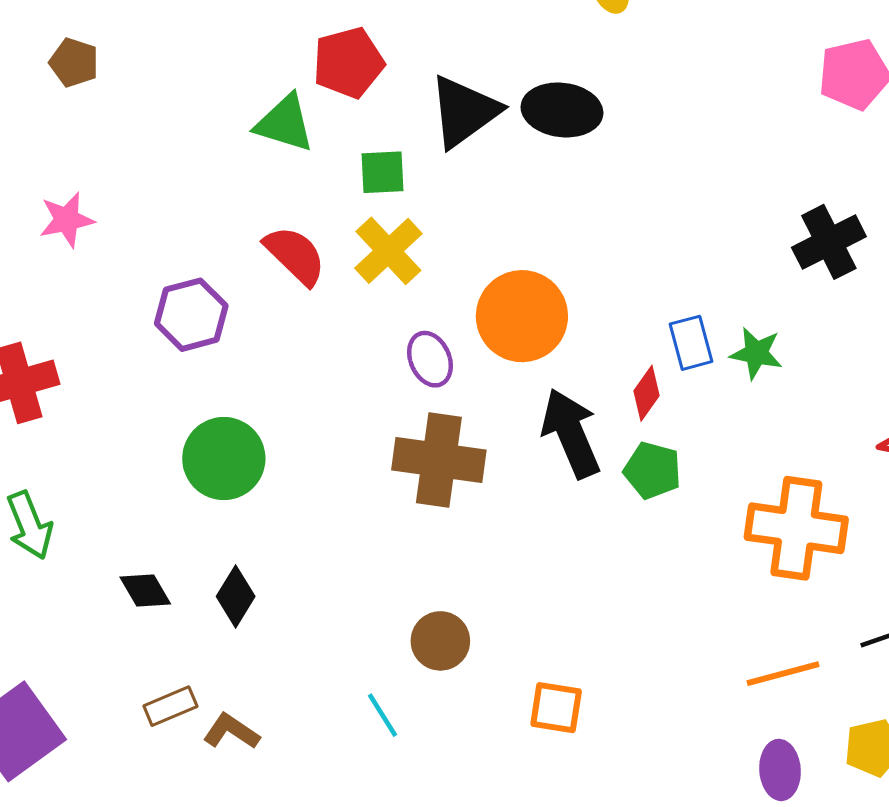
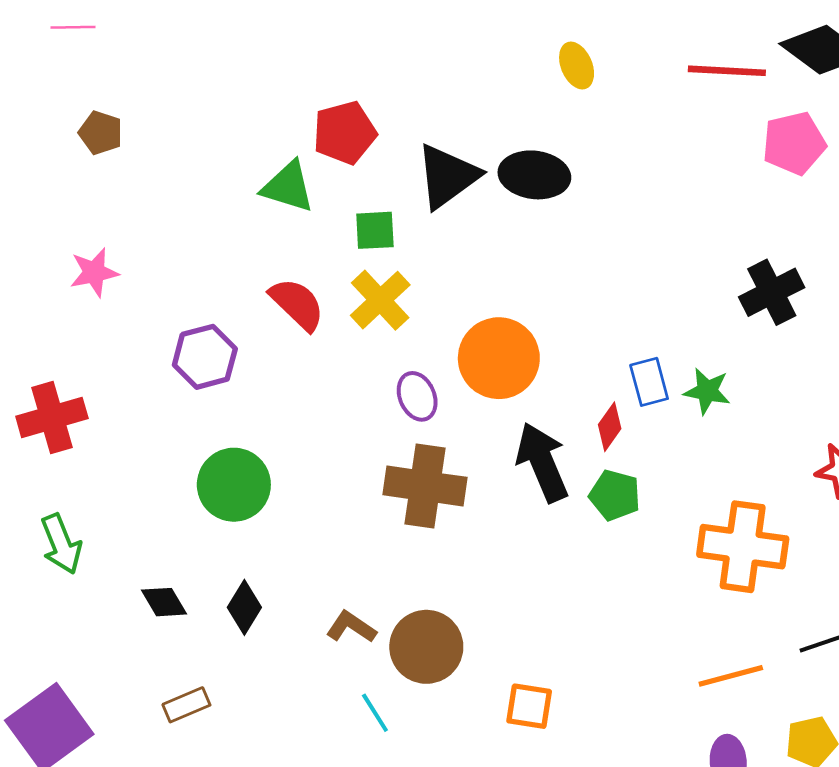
brown circle: (440, 641) -> (426, 647), size x1.4
brown L-shape: (231, 731) -> (351, 627), moved

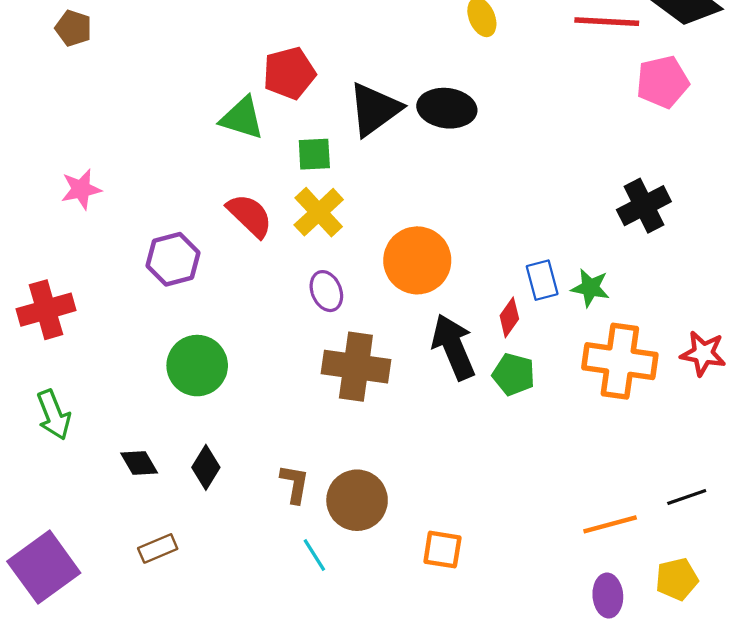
brown pentagon: (101, 133) -> (73, 28), moved
purple ellipse: (417, 396) -> (326, 291), moved
orange cross: (743, 547) -> (620, 361), moved
brown L-shape: (351, 627) -> (295, 484), turned 66

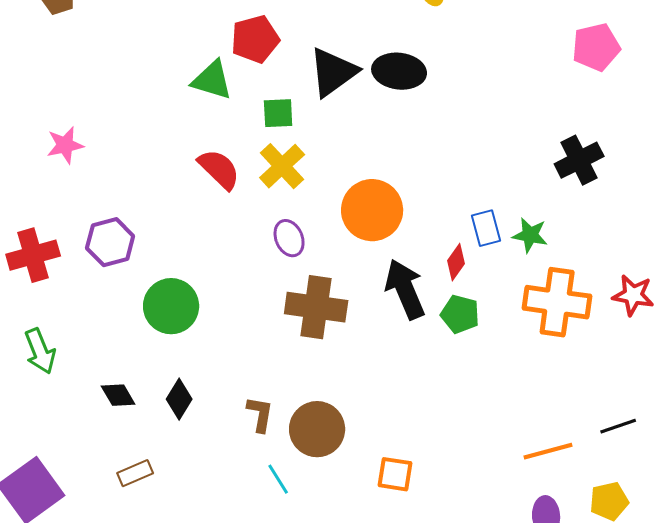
purple hexagon: (173, 259) -> (110, 242), moved

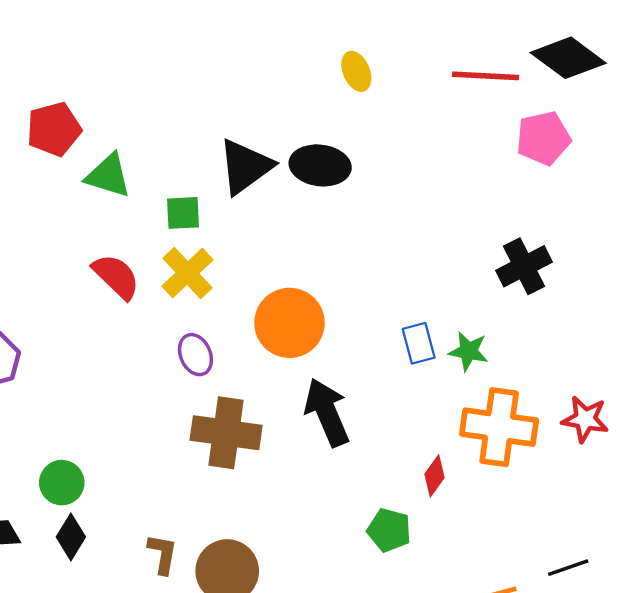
red pentagon: (255, 39) -> (54, 129), moved
red diamond: (456, 262) -> (435, 476), moved
green circle: (171, 306) -> (62, 483), moved, size x0.7
green pentagon: (460, 314) -> (389, 530), moved

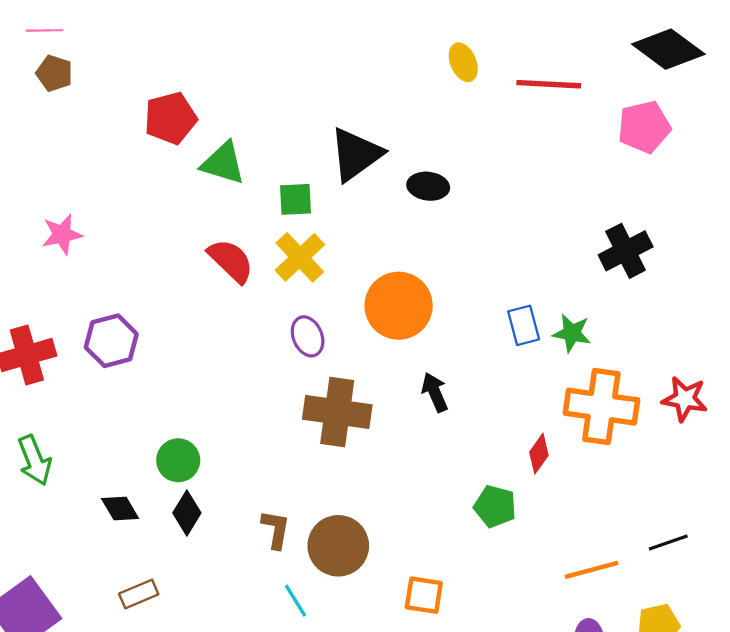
red line: (485, 76) -> (549, 84), moved
black ellipse: (320, 165) -> (428, 186), moved, size x0.7
black arrow: (327, 412) -> (435, 392), size x0.6

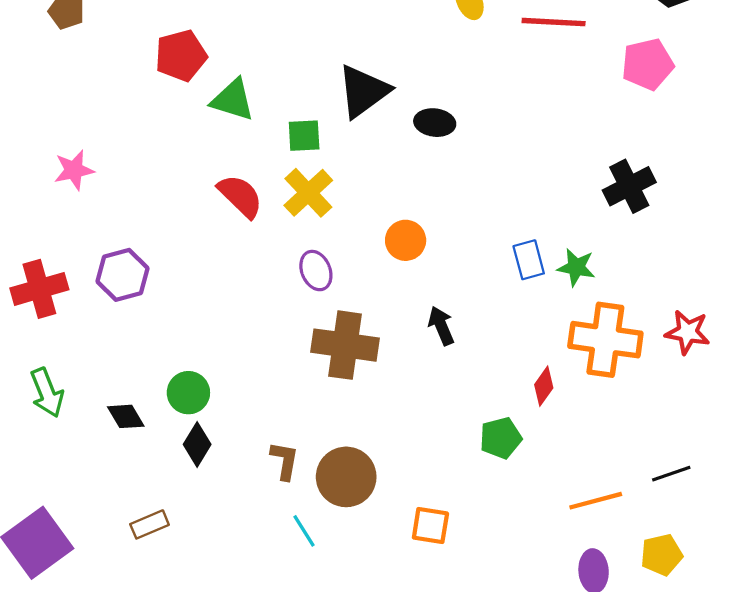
orange circle: (399, 306) -> (406, 240), size x0.6
green pentagon: (495, 506) -> (501, 438), turned -30
black diamond: (120, 509) -> (126, 416), moved

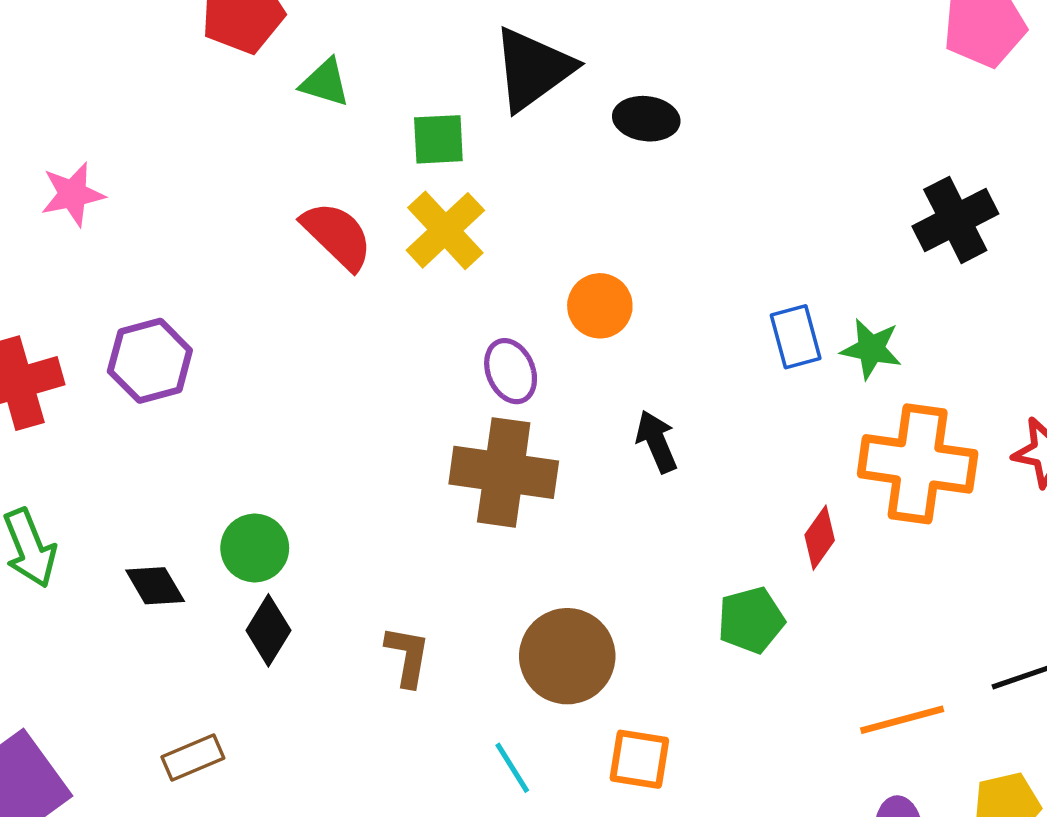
green triangle: (233, 100) -> (325, 83), size x0.7
purple ellipse: (316, 271) -> (511, 371), moved
brown circle: (346, 477) -> (567, 656), moved
cyan line: (304, 531) -> (512, 768), moved

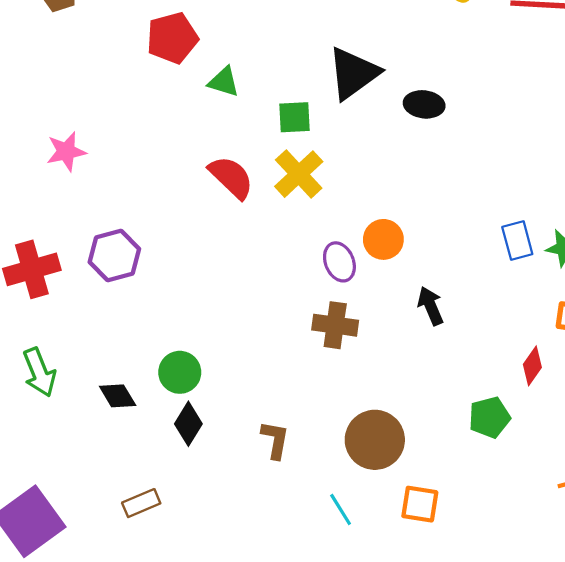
orange circle: (600, 306) -> (383, 239), moved
brown cross: (504, 472) -> (335, 325), size x0.7

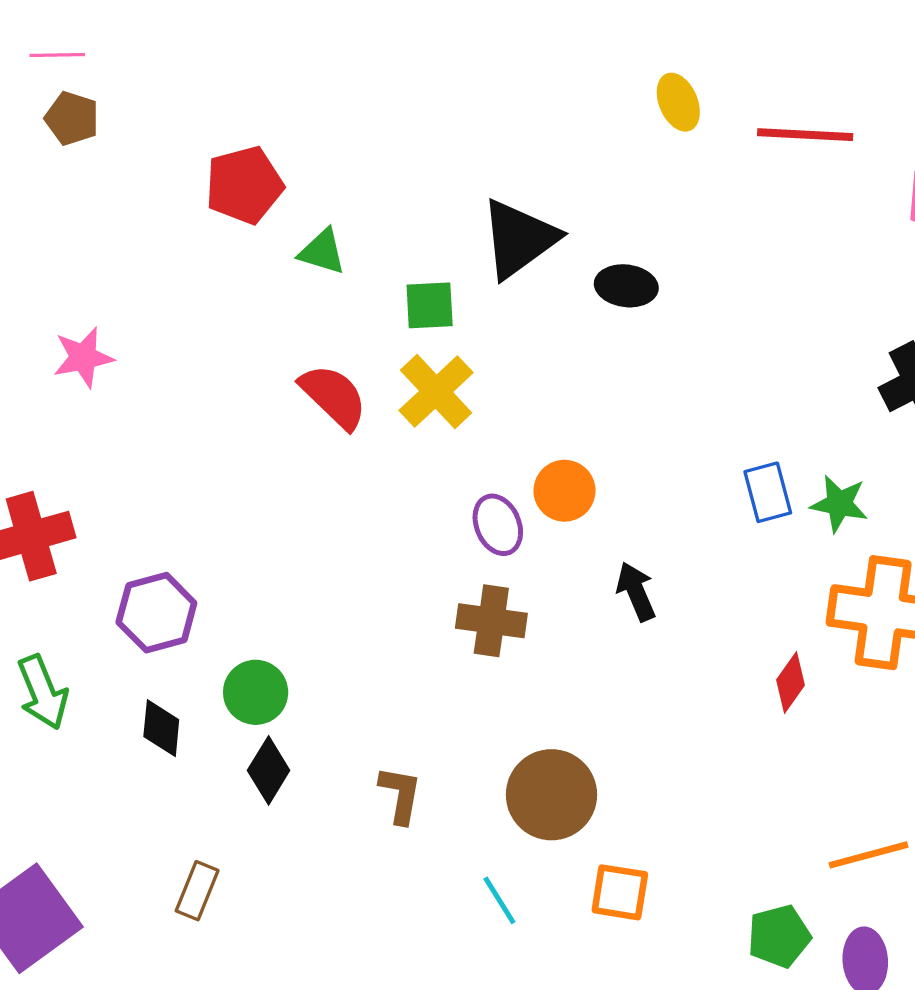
purple hexagon: (114, 255) -> (156, 613), moved
black diamond: (118, 396) -> (161, 728), turned 36
green pentagon: (489, 417) -> (779, 936), moved
brown rectangle: (141, 503) -> (197, 891), turned -45

